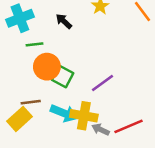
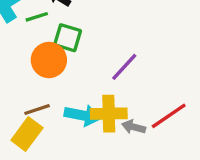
green line: (35, 44) -> (37, 17), moved
green square: (63, 77) -> (68, 38), moved

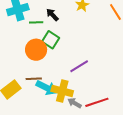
brown line: (37, 110) -> (34, 79), moved

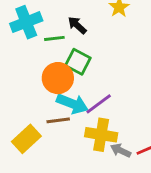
purple line: (79, 66) -> (99, 104), moved
cyan arrow: (47, 88) -> (72, 104), moved

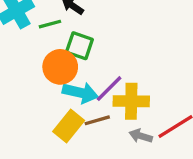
brown line: (58, 120) -> (97, 120), moved
yellow cross: (101, 135) -> (131, 101), moved
yellow rectangle: (26, 139) -> (69, 126), moved

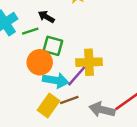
yellow cross: (131, 101) -> (89, 62), moved
gray arrow: (141, 136) -> (102, 110), size x1.5

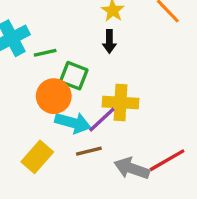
black arrow: (46, 17) -> (109, 42), moved, turned -126
yellow rectangle: (48, 106) -> (37, 157), moved

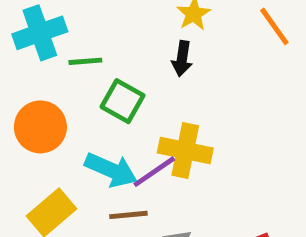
orange circle: (54, 96) -> (40, 127), moved

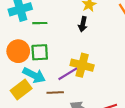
green square: (122, 101) -> (40, 52), moved, turned -36
cyan arrow: (111, 170) -> (34, 75), moved

